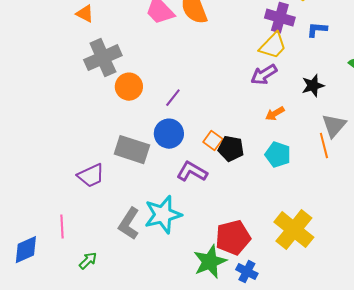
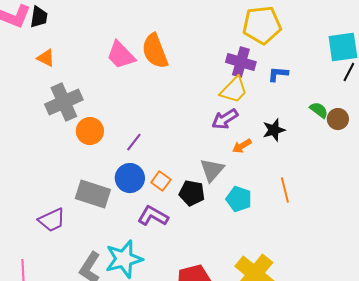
orange arrow: (275, 114) -> (242, 146), moved
gray triangle: (334, 126) -> (212, 170), moved
orange square: (213, 141) -> (161, 181), moved

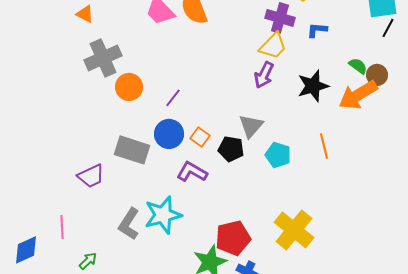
purple arrow: (225, 119) -> (264, 75), turned -32
black star: (274, 130) -> (313, 86), size x1.4
orange arrow: (242, 146) -> (358, 95), moved, size x2.0

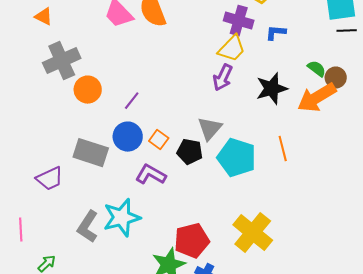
black line: (388, 28) -> (347, 31), turned 60
cyan pentagon: (278, 155) -> (237, 158), size x1.5

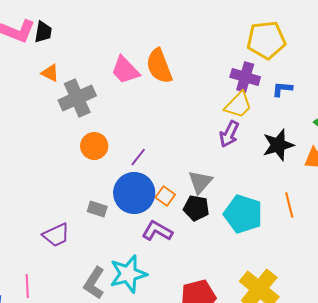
gray cross: (62, 61) -> (77, 98), moved
gray triangle: (210, 129) -> (200, 182), moved
blue circle: (128, 137) -> (134, 193), size x1.4
gray rectangle: (91, 153) -> (97, 209), size x0.6

